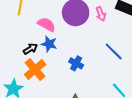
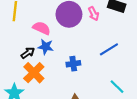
blue line: (114, 52) -> (109, 49), turned -72
blue cross: (76, 63) -> (73, 64), turned -32

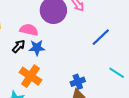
black arrow: (28, 53) -> (19, 46), moved
blue cross: (73, 64) -> (78, 82), moved

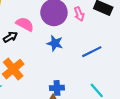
blue star: (37, 48) -> (55, 43), moved

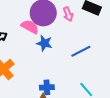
pink semicircle: (25, 24) -> (30, 27), moved

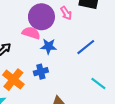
blue cross: (47, 87) -> (41, 72), moved

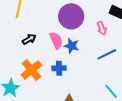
pink arrow: (66, 13) -> (102, 28), moved
pink semicircle: (31, 33) -> (56, 40), moved, turned 36

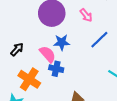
pink semicircle: (56, 40) -> (48, 54), moved
blue cross: (59, 68) -> (56, 69), turned 32

